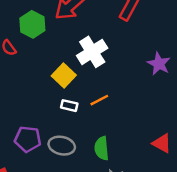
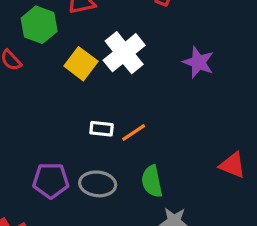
purple star: (159, 64) -> (198, 62), moved
yellow square: (64, 76) -> (81, 64), moved
orange line: (99, 100) -> (134, 133), moved

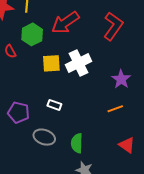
yellow square: (81, 64) -> (51, 63), turned 36
orange line: (134, 133) -> (115, 109), moved
purple pentagon: (51, 180) -> (18, 112), moved

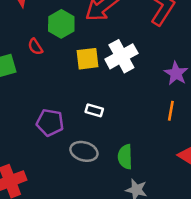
orange line: (115, 109) -> (171, 111), turned -56

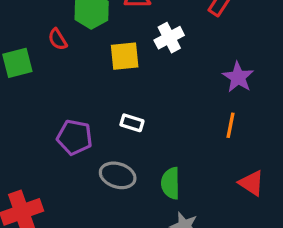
white cross: (121, 56) -> (169, 38), moved, size x0.7

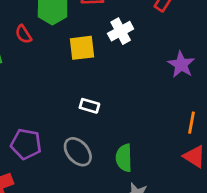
orange line: (230, 125) -> (191, 123), moved
purple pentagon: (75, 137) -> (26, 144), moved
gray ellipse: (118, 175) -> (78, 152), turned 32

